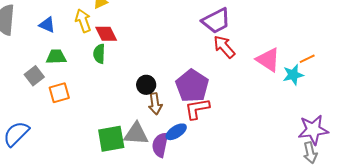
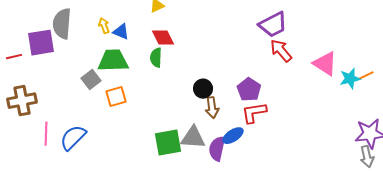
yellow arrow: (83, 21) -> (104, 26), moved, size x0.7
blue triangle: (47, 25) -> (121, 32), moved
green trapezoid: (56, 57) -> (113, 61), size x1.5
orange line: (307, 59) -> (366, 76), moved
purple pentagon: (192, 86) -> (249, 90), size x0.7

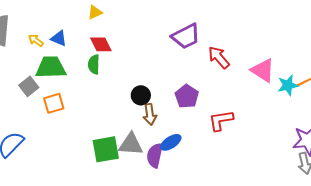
purple trapezoid: (273, 25) -> (186, 36), moved
yellow arrow: (104, 26) -> (36, 40), moved, turned -35
red L-shape: (254, 113) -> (221, 120), moved

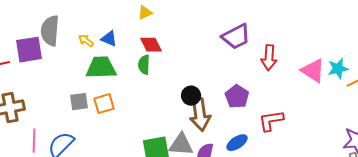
red arrow: (219, 57) -> (269, 58), turned -135
cyan star: (288, 85) -> (338, 69), moved
gray square: (29, 86) -> (79, 102), moved, turned 30
brown arrow: (150, 114) -> (200, 115), size x1.5
blue ellipse: (171, 142) -> (237, 143), moved

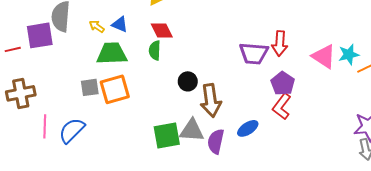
purple trapezoid: (236, 37) -> (254, 53), moved, turned 32
black circle: (191, 96) -> (188, 81), moved
purple pentagon: (237, 97) -> (283, 83), moved
orange square: (104, 104) -> (115, 89), size x1.4
red L-shape: (271, 121) -> (282, 106), turned -44

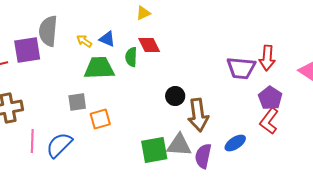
green semicircle: (155, 50) -> (131, 57), moved
orange square: (115, 89) -> (100, 119), moved, size x0.7

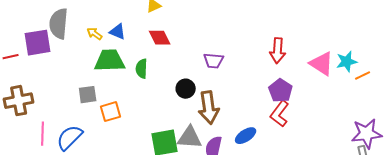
green semicircle: (131, 57) -> (142, 69), moved
purple trapezoid: (241, 68) -> (214, 61), moved, size x0.7

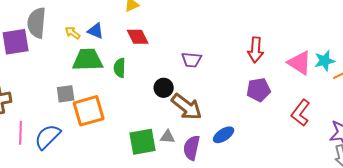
purple pentagon: (281, 91) -> (259, 90), turned 30
brown arrow: (209, 108) -> (187, 107), turned -44
orange square: (111, 112) -> (89, 111), size x1.5
red L-shape: (280, 114) -> (301, 113), moved
gray triangle: (190, 138) -> (168, 137), size x0.6

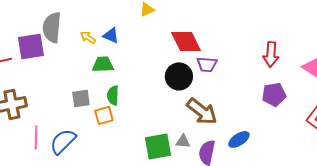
red diamond: (138, 37) -> (186, 41), moved, size x1.4
green trapezoid: (88, 60) -> (103, 64), size x0.7
green semicircle: (120, 68) -> (113, 95), moved
black circle: (164, 88) -> (179, 76), moved, size x1.4
orange square: (89, 111) -> (104, 115), size x0.6

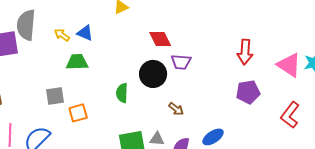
red diamond: (186, 41) -> (160, 39), size x0.7
green semicircle: (113, 95) -> (122, 93), moved
brown arrow: (202, 111) -> (176, 109), size x0.5

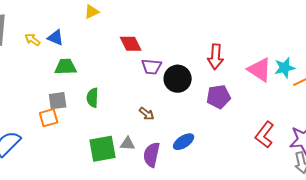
green trapezoid: (77, 62) -> (66, 67), moved
black circle: (153, 74) -> (178, 79), moved
gray square: (55, 96) -> (58, 101), moved
red L-shape: (290, 115) -> (265, 135), moved

